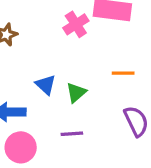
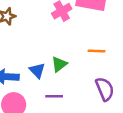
blue triangle: (46, 85) -> (37, 71), moved

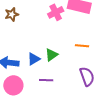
blue triangle: (37, 71) -> (34, 59), turned 40

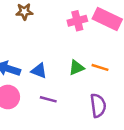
green triangle: (51, 55) -> (76, 68), moved
blue triangle: (34, 59) -> (39, 71), turned 40

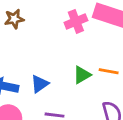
blue triangle: (39, 71) -> (40, 84), turned -49

